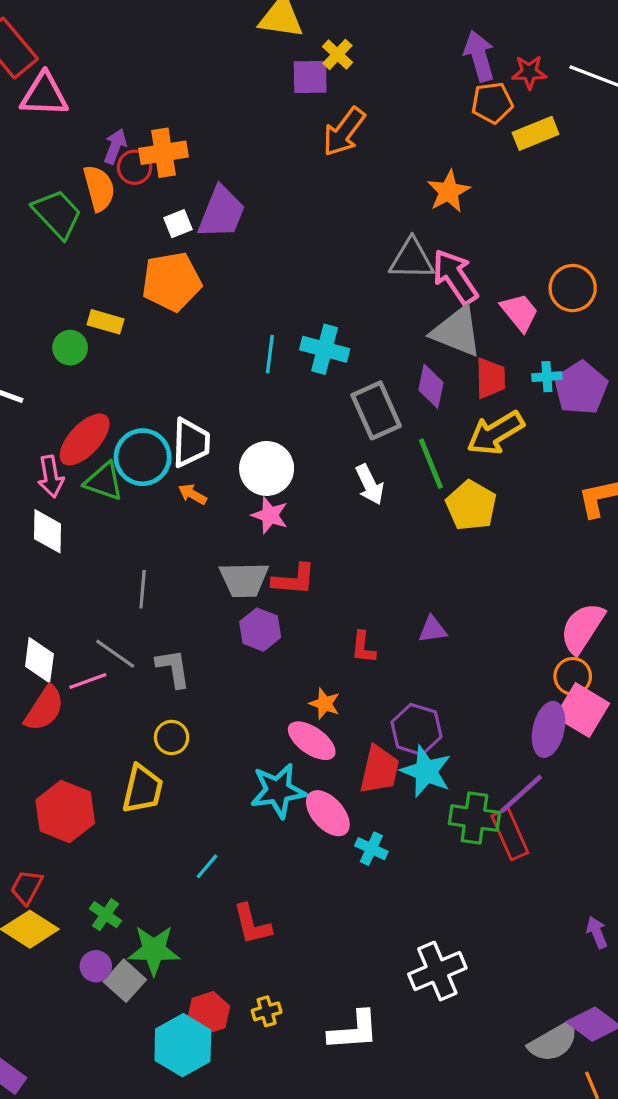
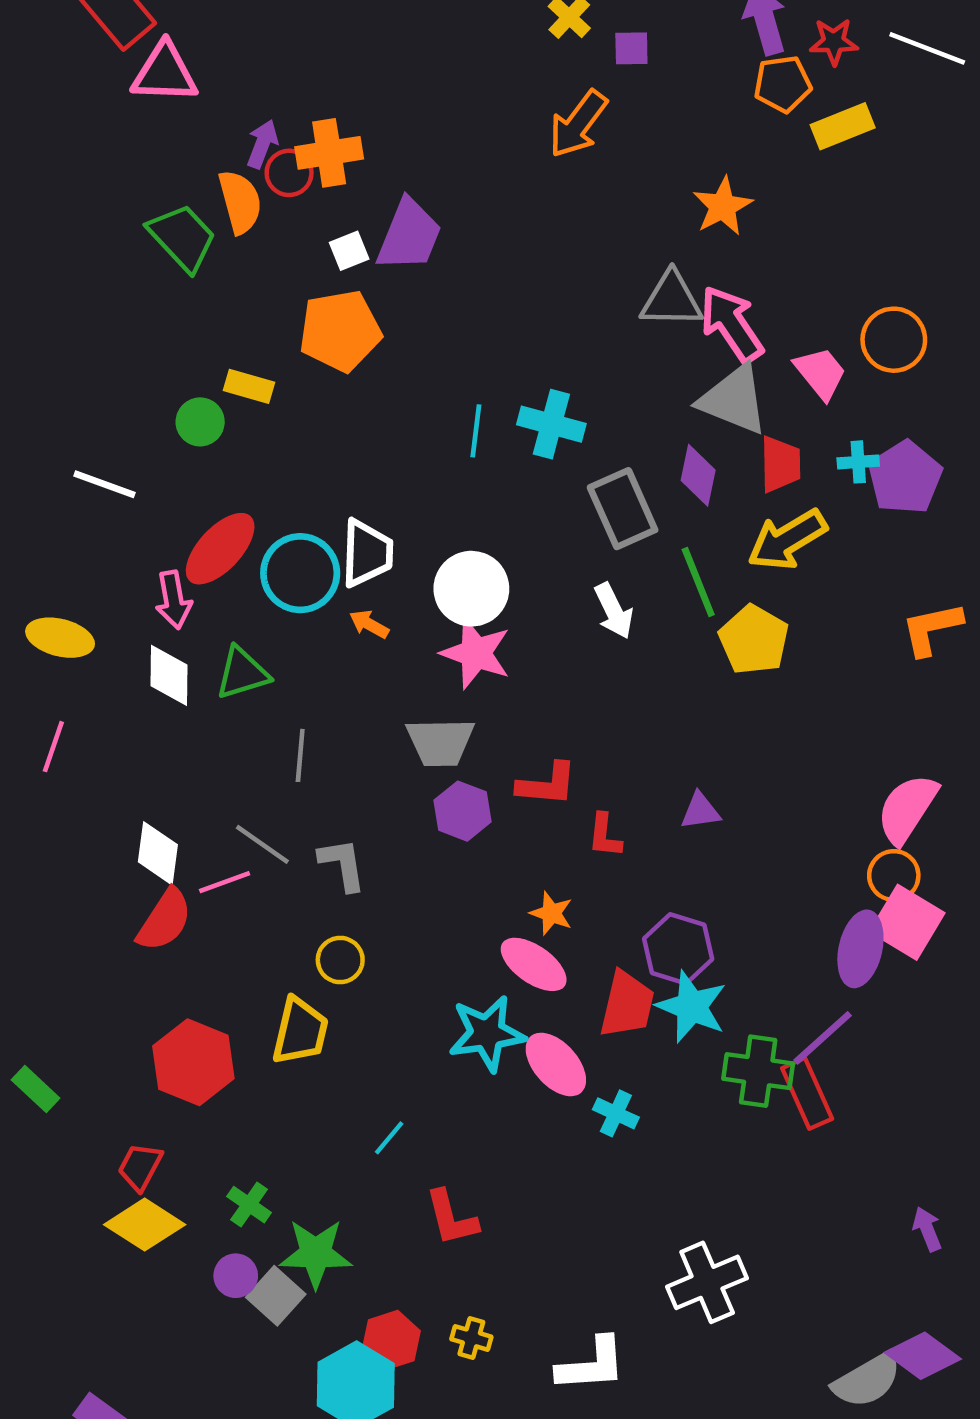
purple square: (310, 77) -> (631, 48), moved, size x0.7
green triangle: (104, 481) -> (242, 673), moved, turned -36
pink star: (270, 515) -> (476, 653), size x1.4
red L-shape: (294, 580) -> (547, 784), moved
yellow cross: (267, 1011) -> (471, 1338), turned 32

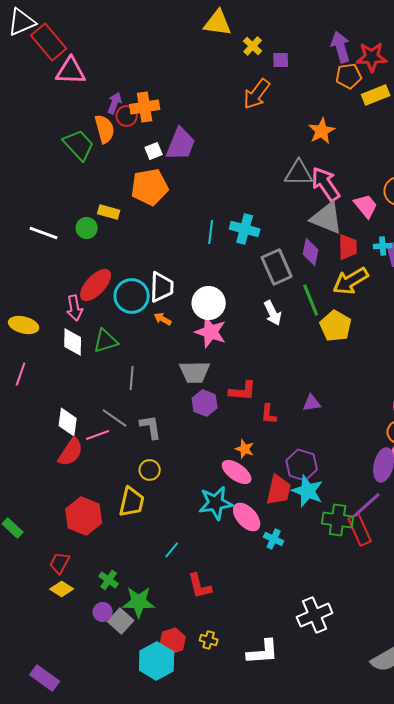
red star: (834, 42) -> (372, 57), size x1.4
white line: (105, 484) -> (44, 233), moved
yellow diamond: (145, 1225) -> (62, 589), size x0.7

